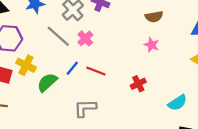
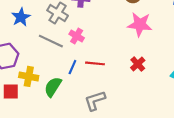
pink star: (152, 45) -> (140, 24), size x1.6

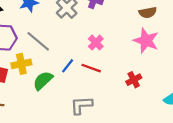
pink cross: (77, 36) -> (96, 43), moved
gray line: (51, 41) -> (38, 41), moved
yellow cross: (29, 76) -> (21, 64), turned -36

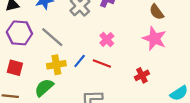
brown semicircle: (148, 12) -> (157, 12), turned 63
yellow cross: (21, 64) -> (56, 65), moved
green semicircle: (43, 81) -> (44, 88), moved

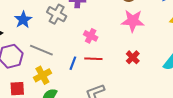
yellow cross: (56, 65) -> (42, 75), moved

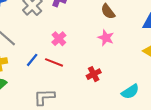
pink star: (133, 21) -> (106, 38), size x0.7

